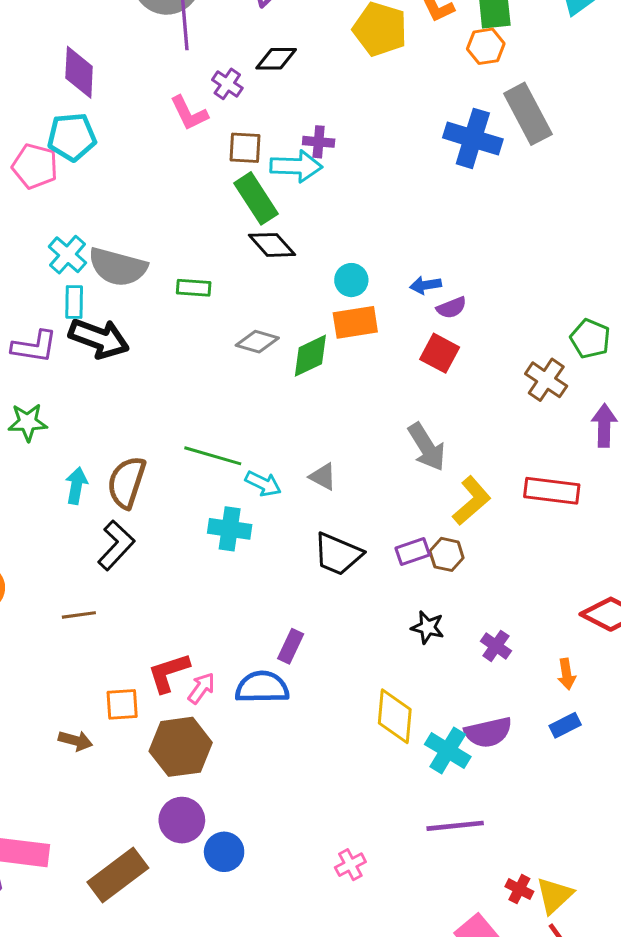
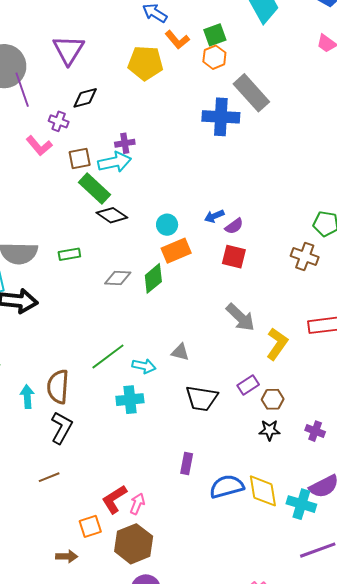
green line: (213, 456) -> (108, 357), turned -39
brown hexagon: (447, 554) -> (273, 399), moved
blue semicircle: (262, 687) -> (227, 487), moved

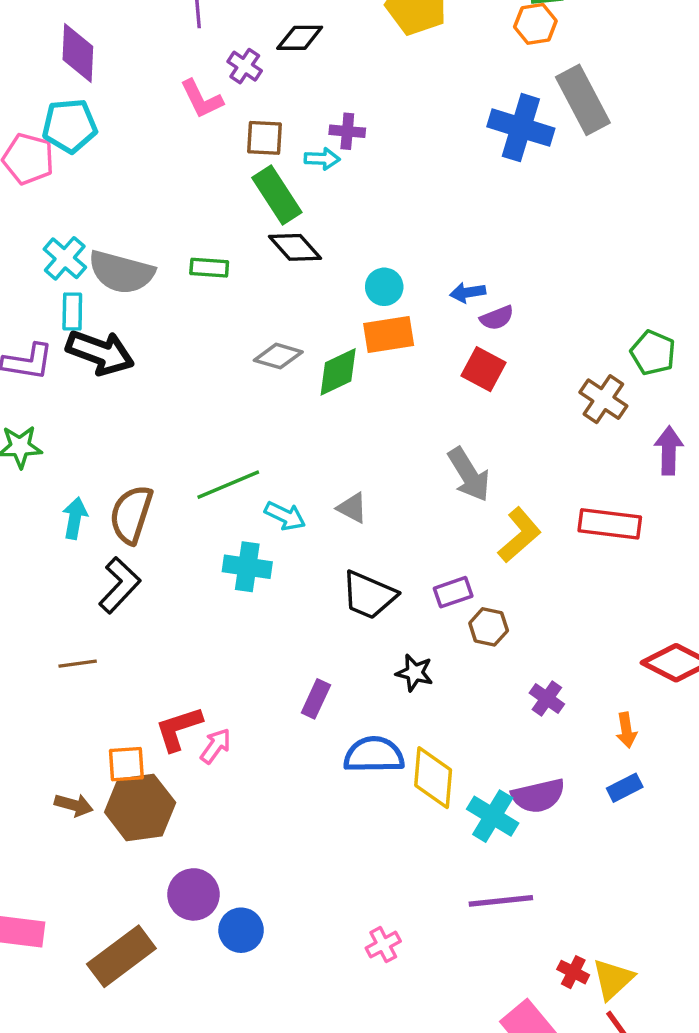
cyan arrow: (115, 162) -> (322, 159), size x0.6
green rectangle: (69, 254) -> (209, 268), moved
black star: (269, 430) -> (414, 673), moved
brown hexagon: (134, 544) -> (140, 807), moved

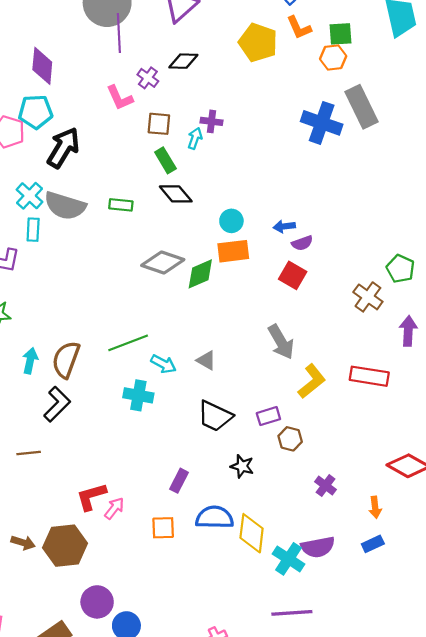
cyan arrow: (322, 159) -> (195, 138), turned -75
green rectangle: (277, 195) -> (165, 160), size x0.7
black arrow: (100, 352) -> (63, 148), moved, turned -81
gray diamond: (278, 356) -> (163, 262), size x1.4
orange square: (126, 764) -> (163, 528), moved

